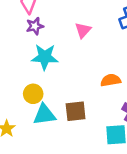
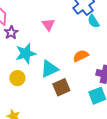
yellow circle: (33, 94) -> (17, 78), moved
cyan triangle: (44, 115) -> (49, 69), moved

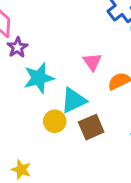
pink triangle: (48, 25) -> (92, 62), moved
yellow circle: (17, 78) -> (55, 121), moved

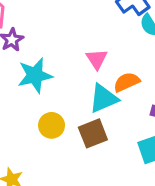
cyan triangle: (73, 100) -> (104, 98), moved

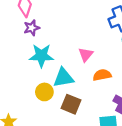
cyan triangle: (104, 98) -> (63, 78), moved
brown square: (93, 133) -> (71, 104), turned 30

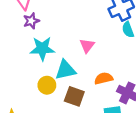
orange semicircle: (102, 75) -> (104, 78), moved

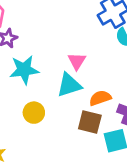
cyan triangle: (65, 70) -> (69, 85), moved
brown square: (74, 96) -> (90, 122), moved

